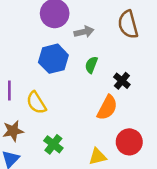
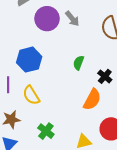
gray arrow: (84, 32) -> (72, 19), moved, turned 63
blue hexagon: (53, 59) -> (29, 60), moved

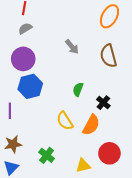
purple circle: (47, 19) -> (23, 59), moved
yellow semicircle: (31, 95) -> (65, 121), moved

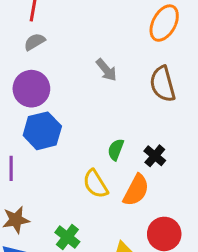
green semicircle: (78, 89) -> (116, 150), moved

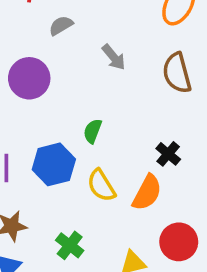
gray semicircle: (35, 42) -> (61, 25), moved
blue hexagon: (42, 131) -> (54, 164), moved
green semicircle: (116, 150) -> (93, 131), moved

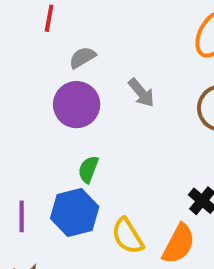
purple circle: (29, 78) -> (77, 105), moved
green semicircle: (93, 131) -> (88, 169), moved

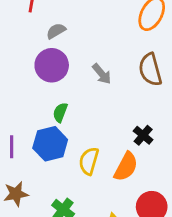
gray arrow: (141, 93) -> (102, 74), moved
yellow semicircle: (128, 236) -> (89, 161), turned 48

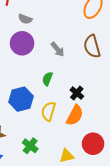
gray semicircle: (56, 31) -> (25, 19), turned -128
green semicircle: (60, 112) -> (47, 79), moved
black cross: (143, 135) -> (77, 93), moved

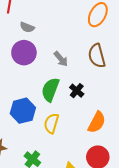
green semicircle: (47, 79) -> (50, 90), size x1.6
black cross: (77, 93) -> (77, 91), moved
orange semicircle: (75, 115) -> (97, 122), moved

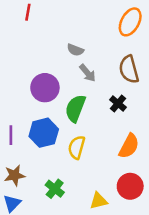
gray semicircle: (27, 27) -> (75, 50), moved
purple circle: (24, 53) -> (45, 88), moved
black cross: (77, 91) -> (118, 103), moved

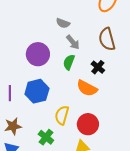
green semicircle: (75, 108) -> (69, 62), moved, size x0.7
orange semicircle: (129, 146) -> (87, 88), moved, turned 90
yellow semicircle: (77, 147) -> (62, 115), moved
red circle: (130, 186) -> (88, 124), moved

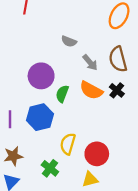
gray arrow: (73, 42) -> (90, 63), moved
green semicircle: (69, 62) -> (62, 94), moved
black cross: (98, 67) -> (117, 90), moved
orange semicircle: (87, 88) -> (91, 90), moved

